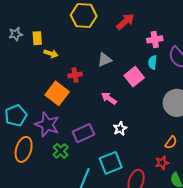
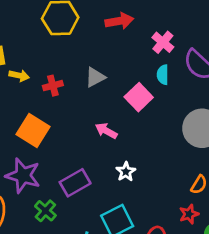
red arrow: (125, 22) -> (119, 21), turned 36
pink cross: (155, 39) -> (163, 42), turned -35
red cross: (75, 75) -> (53, 86), moved

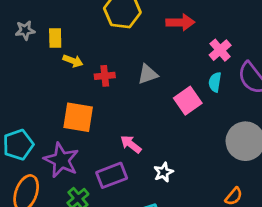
orange square: (33, 131) -> (78, 117), turned -32
pink arrow: (106, 131) -> (131, 144), moved

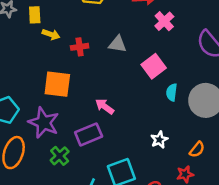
pink cross: (220, 50) -> (164, 21), moved
gray triangle: (148, 74) -> (118, 44), turned 30
cyan semicircle: (215, 82) -> (172, 92), moved
white star: (163, 172) -> (159, 140), moved

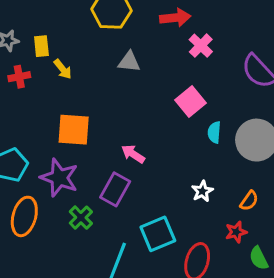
yellow arrow: (51, 34) -> (63, 69), turned 35
gray triangle: (118, 44) -> (129, 62), moved
red cross: (80, 47) -> (19, 77), moved
purple rectangle: (89, 134) -> (115, 189), turned -35

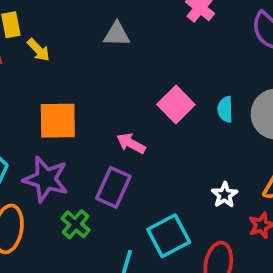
pink square: (191, 101) -> (176, 104), moved
white star: (202, 191) -> (225, 195), moved

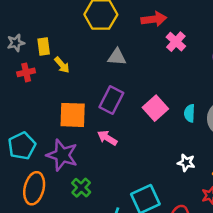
pink arrow: (131, 143) -> (107, 138), moved
purple rectangle: (113, 187) -> (111, 100), moved
white star: (225, 195) -> (186, 163), moved, turned -30

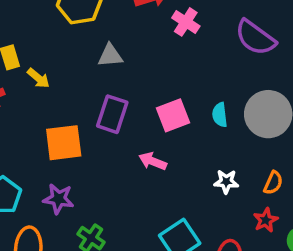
pink square: (155, 108) -> (173, 115), turned 30
pink arrow: (107, 138) -> (153, 161), moved
purple star: (62, 155) -> (58, 199), size x0.7

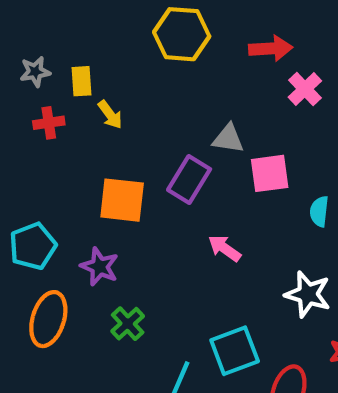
gray triangle: (110, 55) -> (228, 139), moved
pink square: (173, 115) -> (270, 173), moved
white star: (226, 182) -> (308, 294), size x1.5

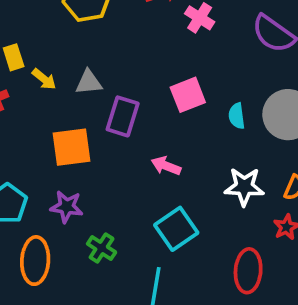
gray triangle: (228, 139) -> (89, 82), moved
cyan square: (235, 351) -> (176, 229), moved

